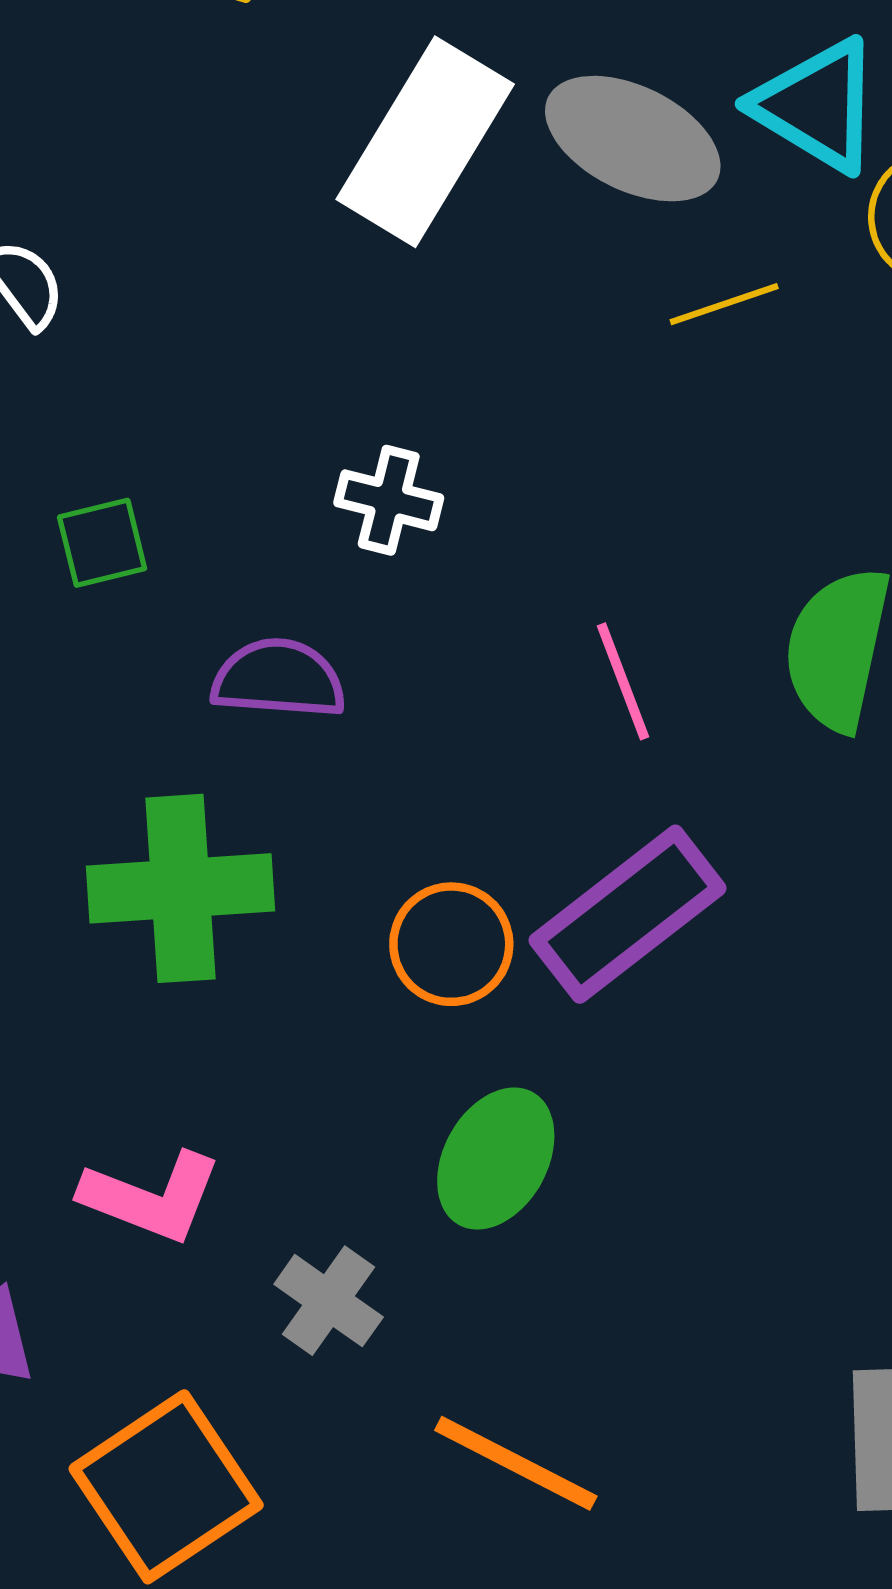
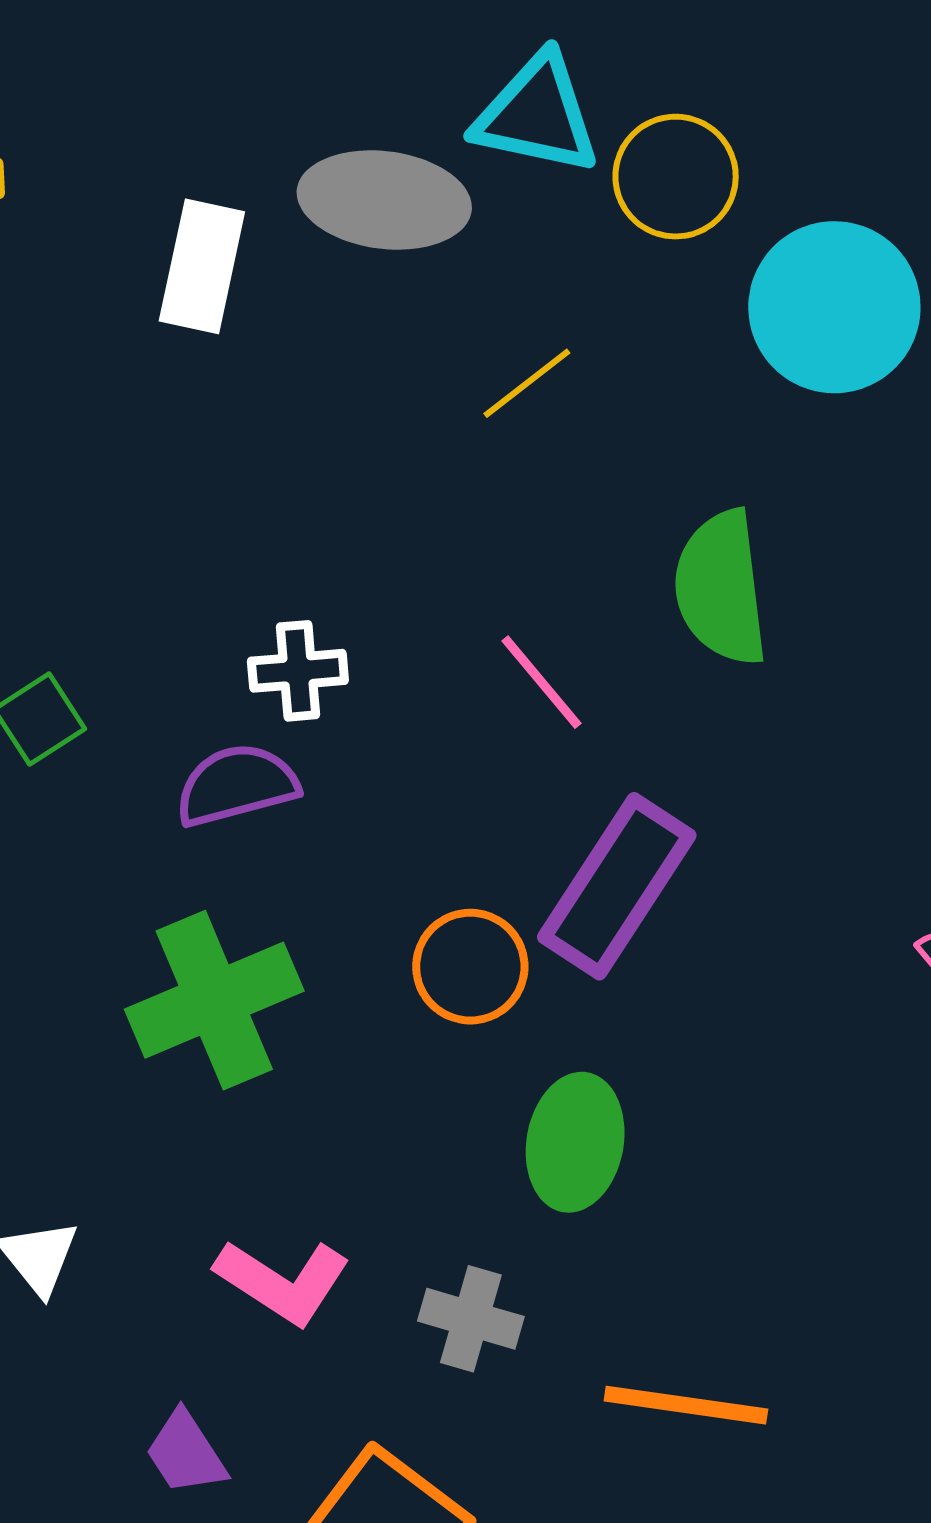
white rectangle: (425, 142) -> (202, 266), size x0.7
yellow line: (724, 304) -> (527, 383), moved
white cross: (389, 500) -> (298, 671), moved
pink L-shape: (151, 1197) -> (283, 1282), turned 31

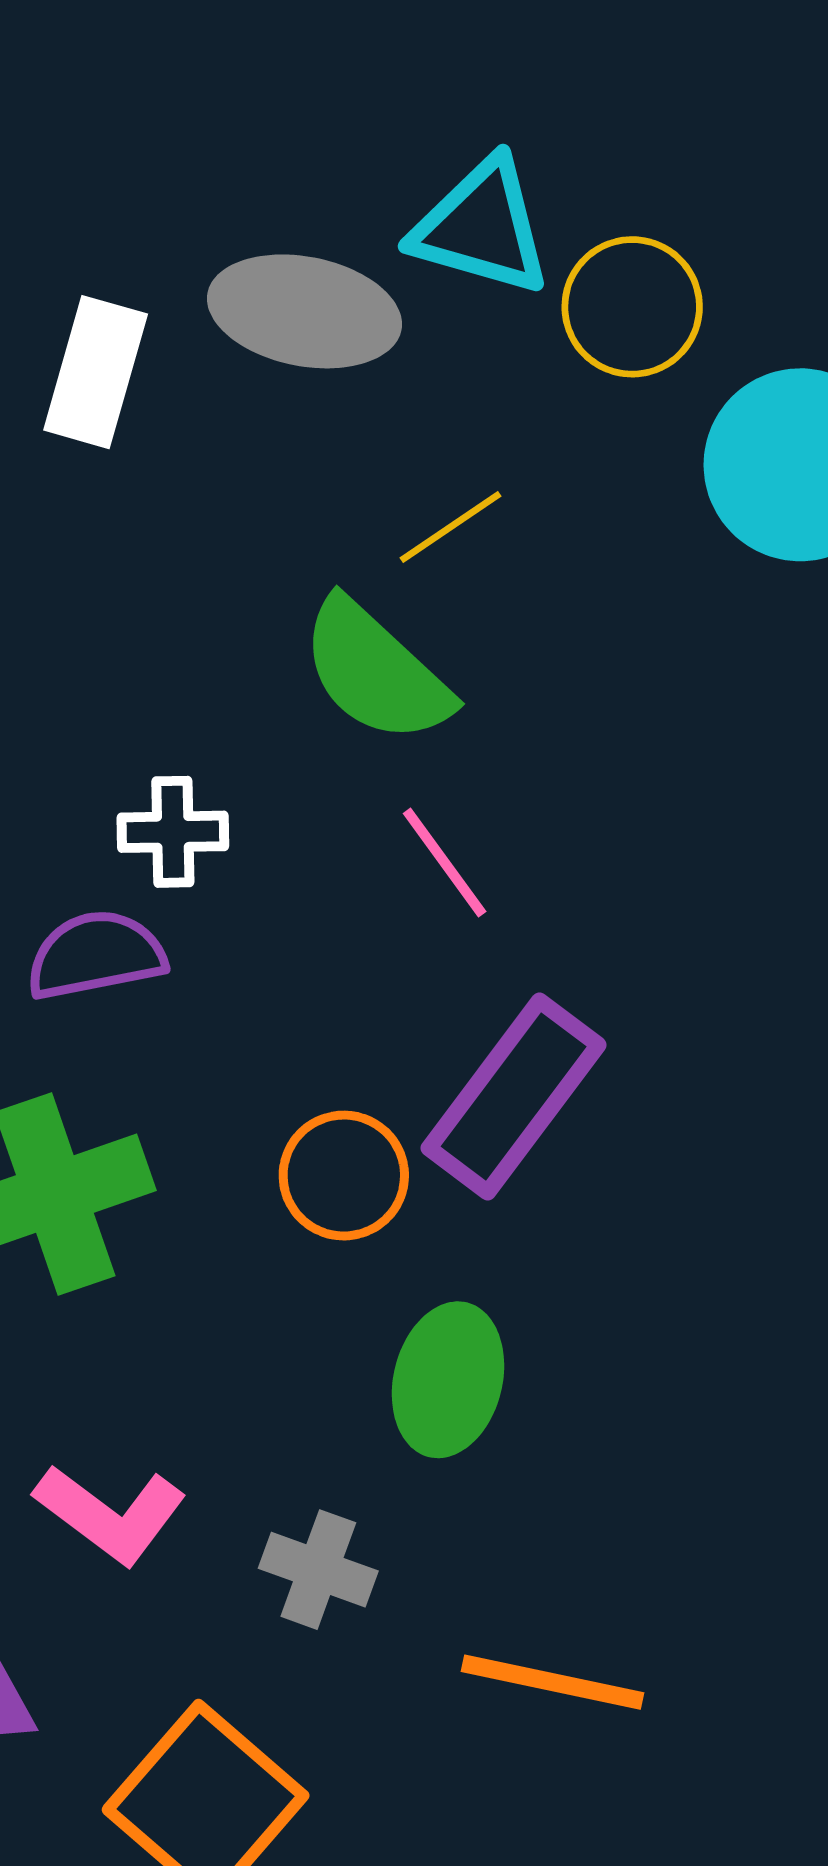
green semicircle: (721, 588) -> (376, 671), moved, turned -44

